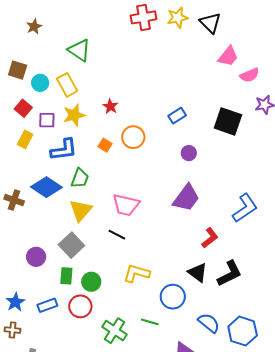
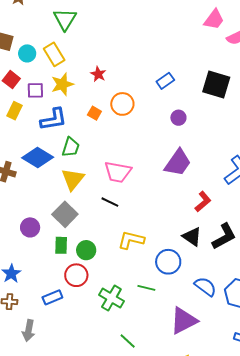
green triangle: (79, 50) -> (65, 19), turned 30
blue rectangle: (47, 305) -> (52, 297), moved

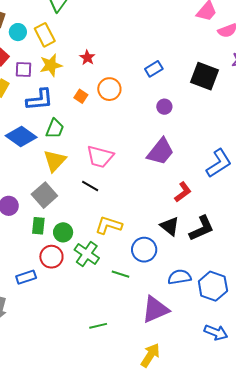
blue semicircle: (205, 287) -> (179, 277), turned -50
green cross: (111, 298) -> (87, 254), moved
green line: (128, 341) -> (98, 326), turned -60

